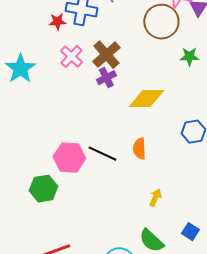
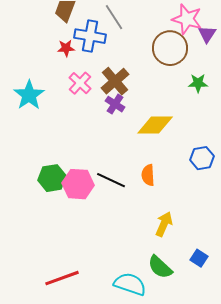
purple cross: (106, 78) -> (115, 104), turned -30
green hexagon: (43, 189) -> (52, 178), moved
yellow arrow: (155, 198) -> (164, 224), size x1.4

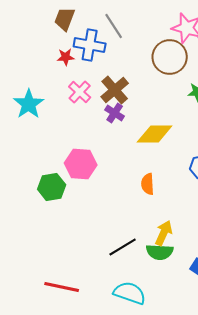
black line: (111, 180) -> (123, 247), moved, turned -56
pink hexagon: (78, 184) -> (81, 164), moved
green semicircle: (160, 267) -> (160, 252), moved, turned -40
red line: (62, 278) -> (62, 287), turned 32

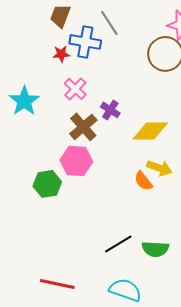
brown cross: (115, 90) -> (83, 127), moved
orange semicircle: (148, 184) -> (143, 181), turned -35
yellow arrow: (164, 233) -> (159, 168), moved, turned 85

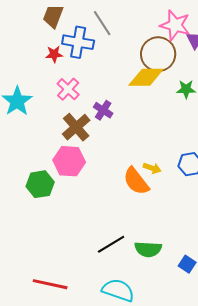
yellow diamond: (150, 131) -> (146, 77), moved
yellow arrow: (159, 168) -> (152, 168), size x0.7
orange semicircle: (143, 181) -> (136, 181), size x1.4

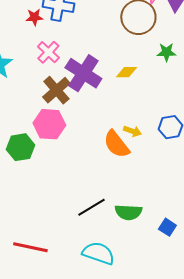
yellow diamond: (146, 77) -> (126, 72), moved, size x0.6
purple cross: (103, 110) -> (83, 73), size x1.8

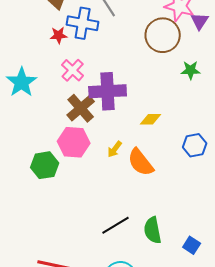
yellow diamond: (126, 72) -> (151, 119), moved
purple cross: (83, 73) -> (108, 91), turned -36
yellow arrow: (132, 131) -> (115, 149), moved, turned 108
green semicircle: (128, 212) -> (153, 230), turned 76

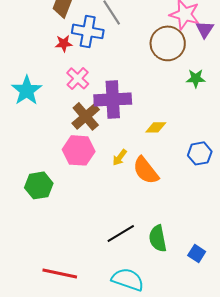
green hexagon: (45, 165) -> (39, 185), moved

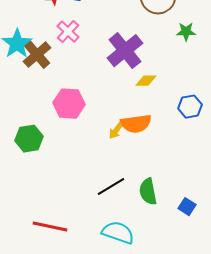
purple cross: (113, 99) -> (125, 51), moved, turned -36
brown cross: (86, 116) -> (37, 55), moved
yellow arrow: (120, 157) -> (116, 131), moved
orange semicircle: (146, 170) -> (136, 124), turned -60

